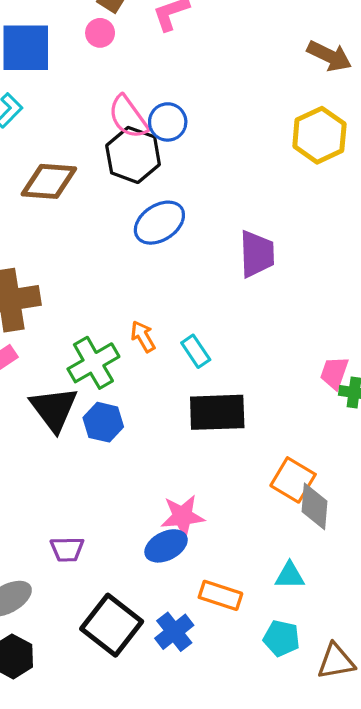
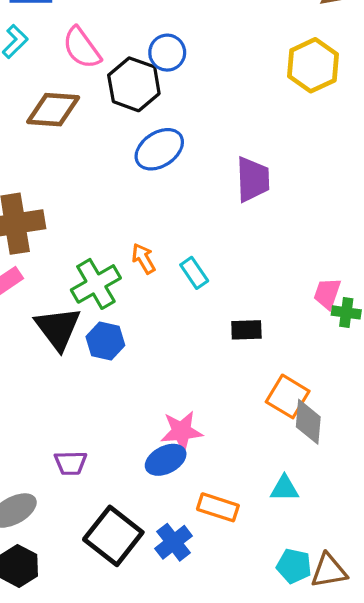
pink semicircle: (128, 117) -> (82, 48), moved
black rectangle: (217, 412) -> (246, 330), moved, size x0.6
cyan pentagon: (281, 638) -> (294, 566), moved

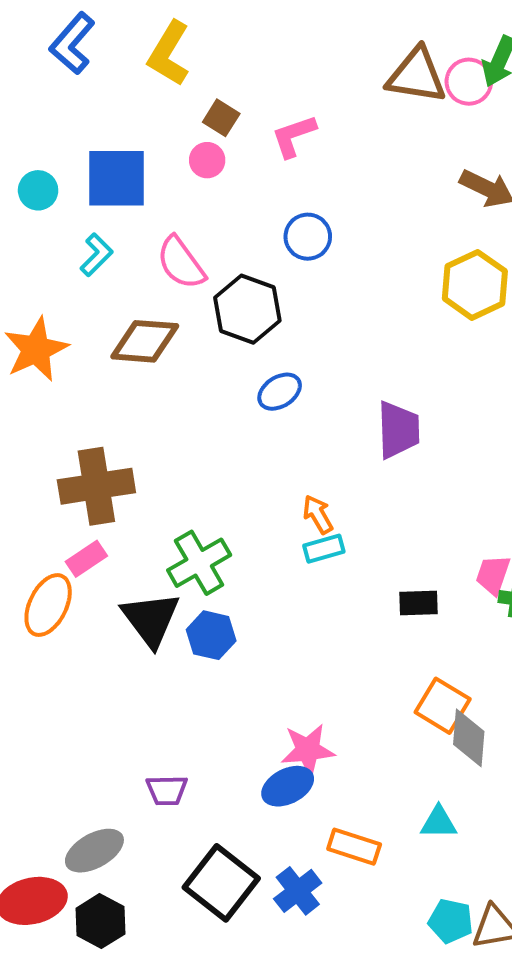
blue circle: (167, 53) -> (308, 237), moved
blue ellipse: (159, 149) -> (280, 392), size x0.7
orange arrow: (143, 259) -> (318, 514), moved
cyan rectangle: (194, 273) -> (324, 549), turned -72
black rectangle: (246, 330) -> (418, 603), moved

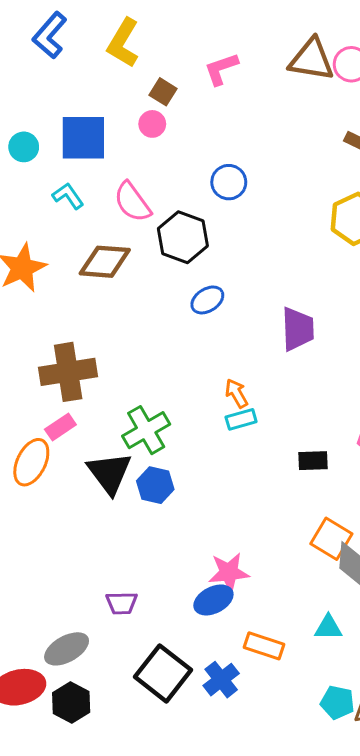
pink L-shape: (294, 136) -> (221, 69), moved
cyan L-shape: (96, 255) -> (68, 196), turned -80

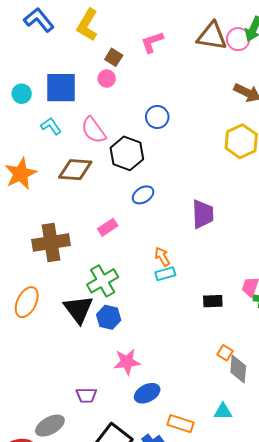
blue L-shape: (50, 35) -> (39, 20), turned 100
pink rectangle: (60, 427) -> (108, 227), moved
orange square: (331, 539) -> (225, 353), size x0.6
pink star: (229, 572) -> (127, 362), moved

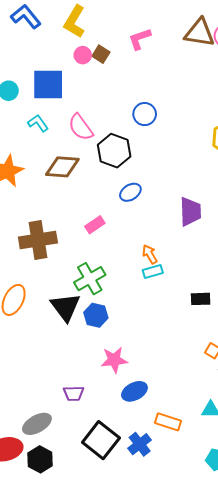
pink circle: (107, 79) -> (83, 55), moved

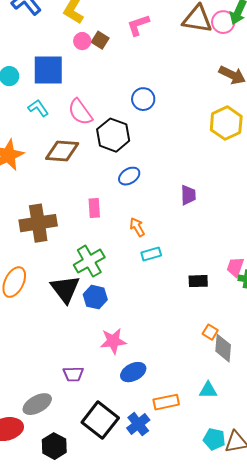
purple trapezoid: (190, 212) -> (188, 195), size x0.7
pink rectangle: (95, 225) -> (94, 208), turned -60
orange arrow: (150, 254) -> (137, 227), moved
orange rectangle: (168, 422) -> (166, 402), turned -30
black hexagon: (40, 459) -> (54, 446), moved

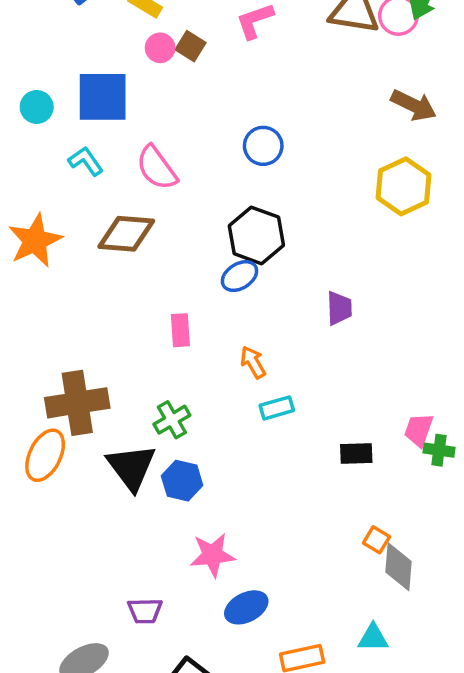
black hexagon: (113, 135) -> (256, 235), moved
brown cross: (38, 223) -> (77, 403), moved
green cross: (89, 261) -> (172, 420), size x0.7

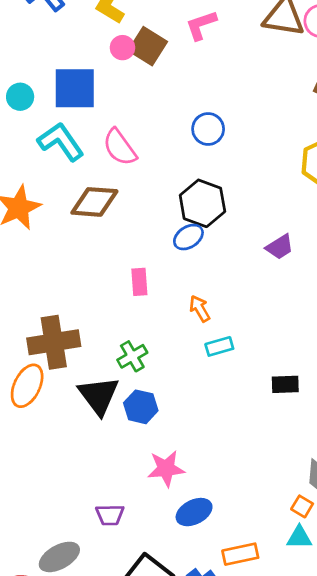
brown square: (190, 46) -> (148, 46), size x1.5
cyan L-shape: (86, 161) -> (61, 142), size x1.6
purple trapezoid: (339, 308) -> (280, 247), moved, turned 60
orange square: (376, 540) -> (302, 506), moved

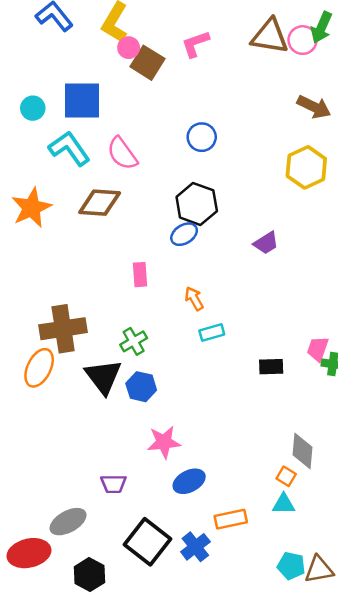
pink circle: (122, 48) -> (129, 48), moved

